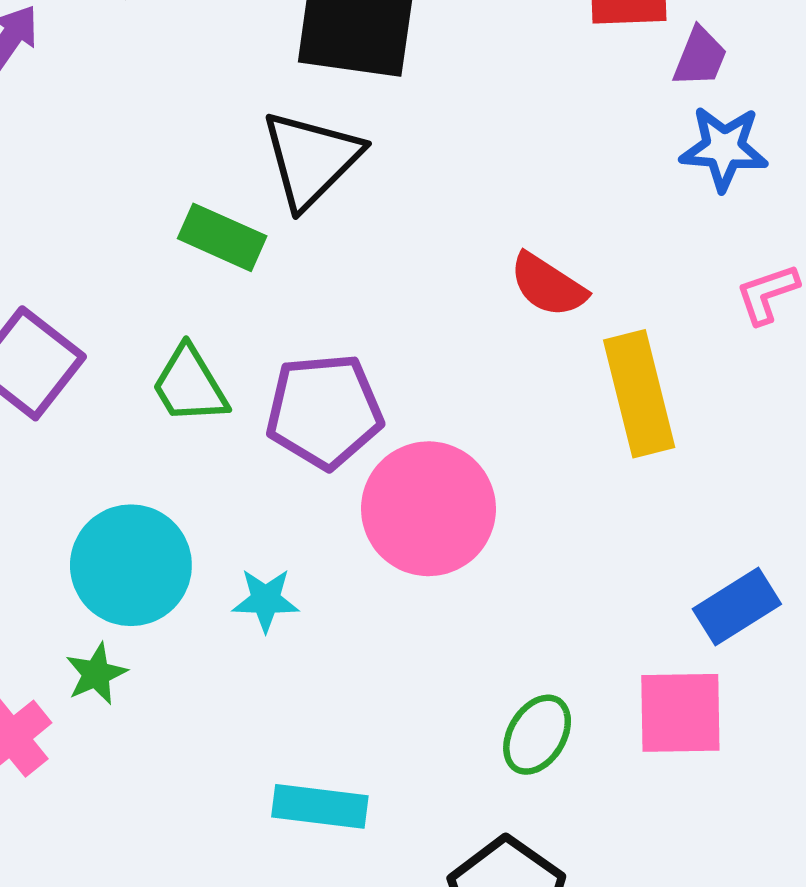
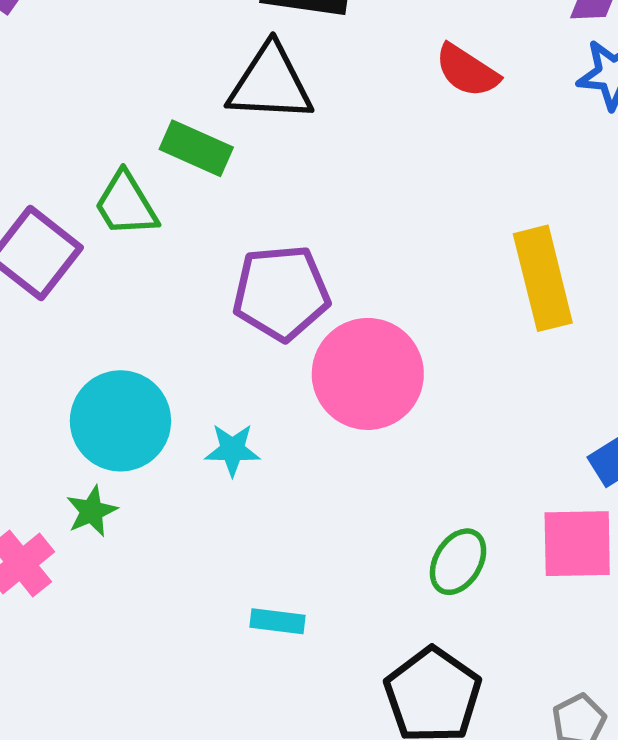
black triangle: (311, 159) -> (270, 83), turned 48
red semicircle: (548, 285) -> (467, 71), moved
green trapezoid: (190, 385) -> (126, 204), moved
cyan rectangle: (320, 806) -> (278, 621), size x0.7

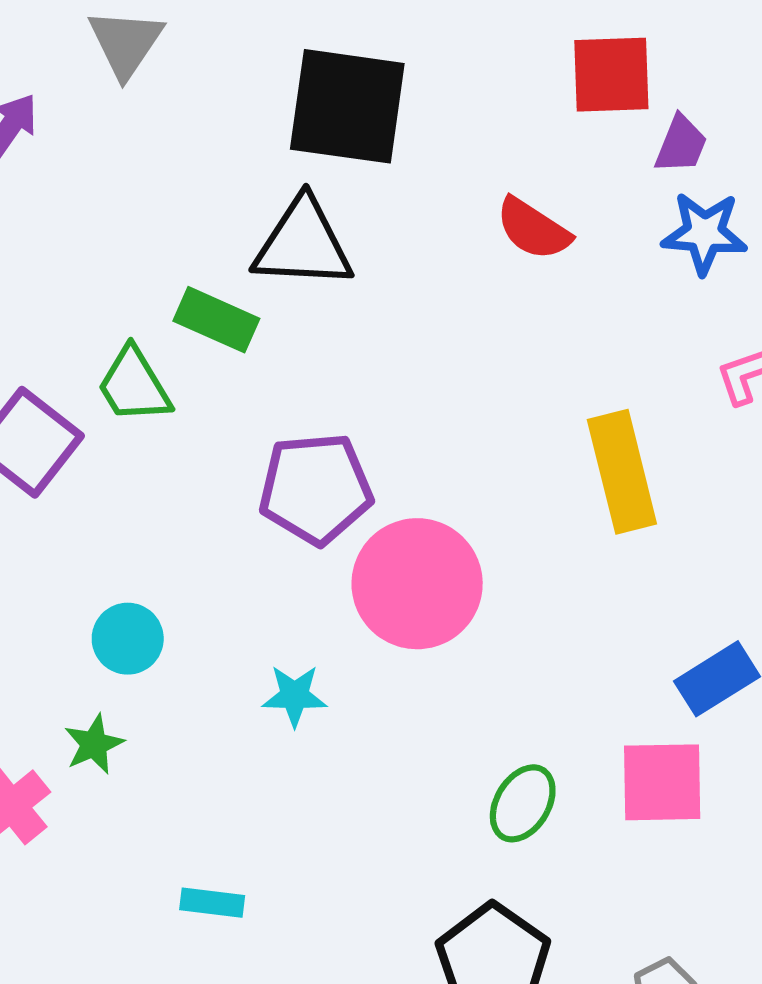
cyan circle: (120, 421) -> (128, 639), size x0.6
cyan star: (232, 450) -> (295, 696), moved
cyan rectangle: (278, 621) -> (212, 903), moved

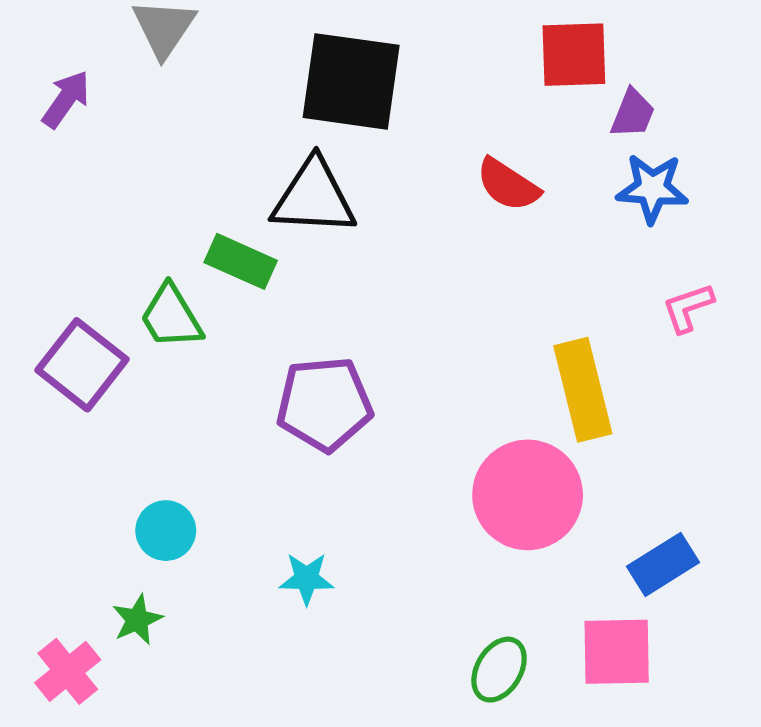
pink circle: (417, 584) -> (528, 495), moved

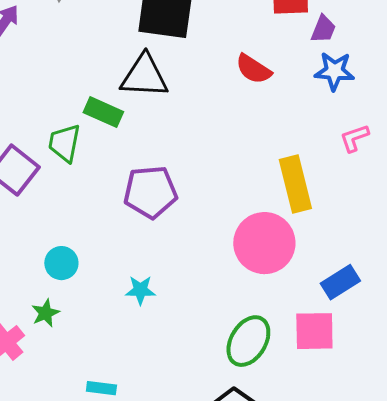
green trapezoid: (171, 317) -> (64, 143), turned 42
green ellipse: (499, 670) -> (248, 341), size x1.4

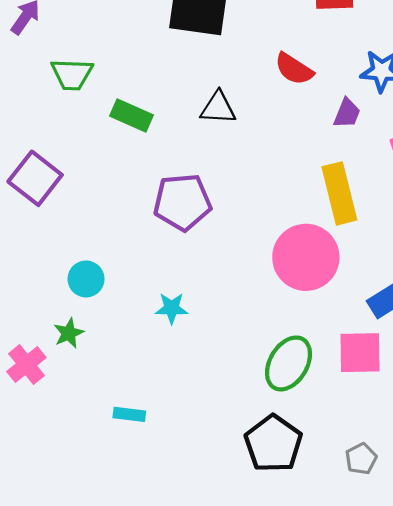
purple trapezoid: (323, 29) -> (347, 113), moved
black triangle: (144, 76) -> (218, 108), moved, size x0.7
green trapezoid: (64, 143) -> (72, 74), moved, turned -99

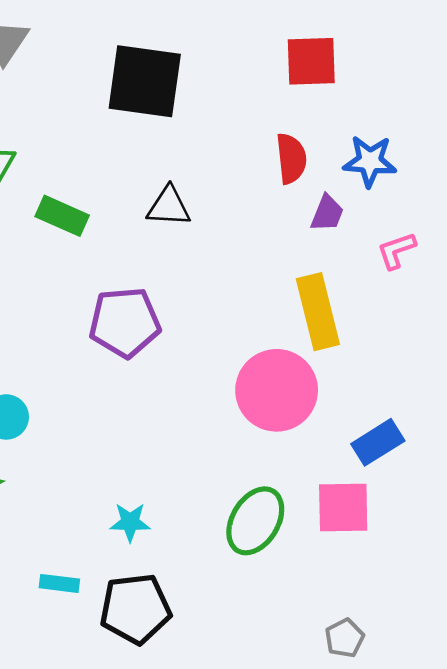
red semicircle: (294, 69) -> (291, 159), moved, turned -129
cyan star: (172, 308) -> (130, 522), moved
black pentagon: (273, 444) -> (135, 609), moved, turned 30

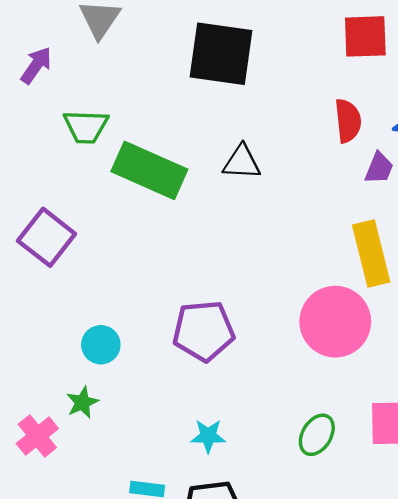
green rectangle: (62, 216) -> (149, 170), size x1.6
purple pentagon: (125, 322) -> (204, 331), moved
green ellipse: (255, 521) -> (317, 435), size x0.7

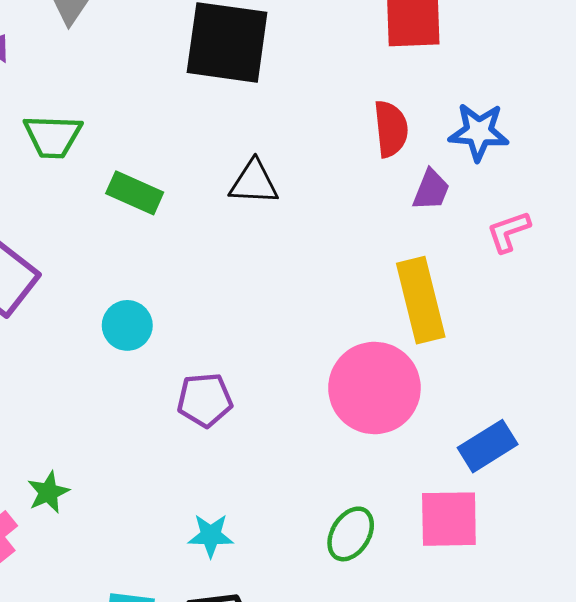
green rectangle: (149, 170) -> (135, 193), size x0.6
purple pentagon: (204, 331) -> (205, 400), size x0.7
cyan circle: (101, 345) -> (127, 325), moved

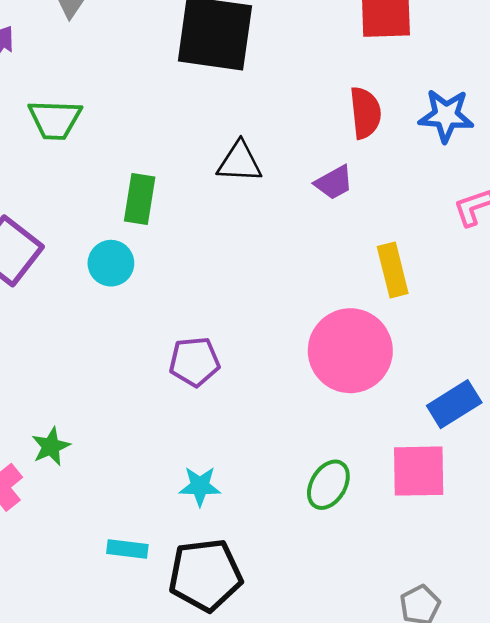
purple trapezoid: (431, 190) -> (334, 183), moved, turned 39
green rectangle: (135, 193) -> (140, 199), moved, turned 75
yellow rectangle: (421, 300) -> (393, 270), size x0.7
cyan circle: (127, 325) -> (111, 263), moved

